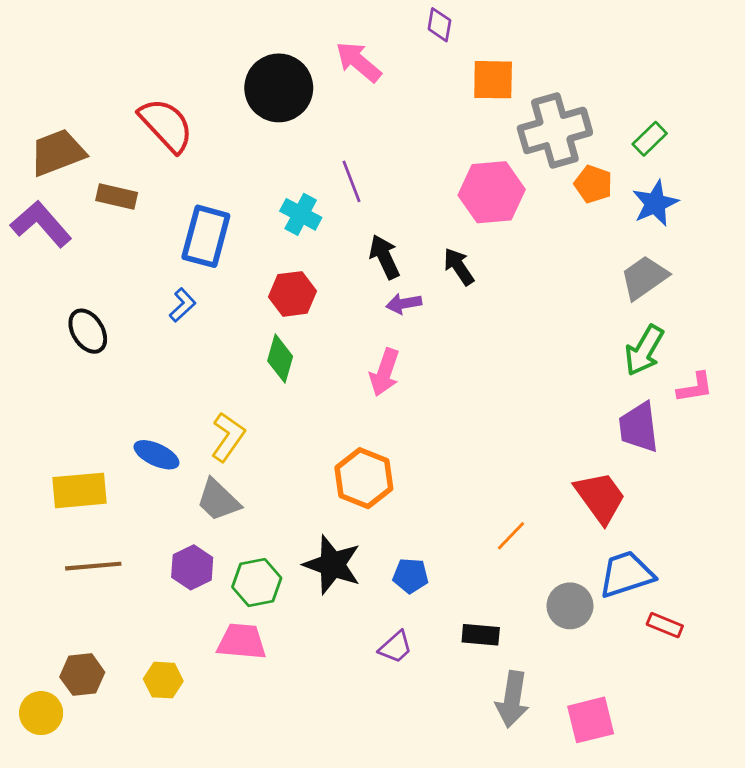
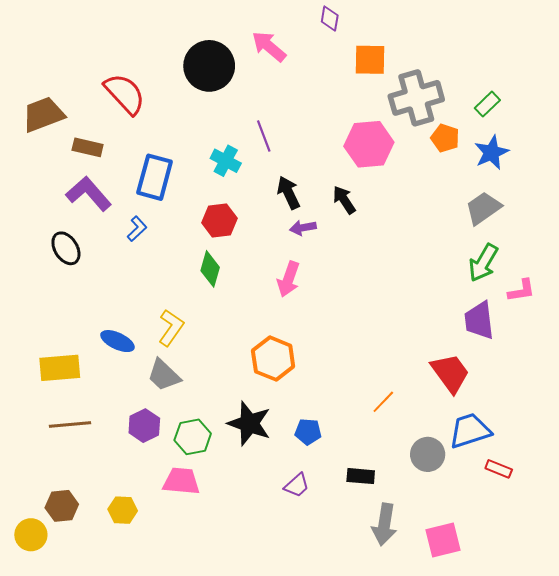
purple L-shape: (41, 224) -> (89, 194), moved

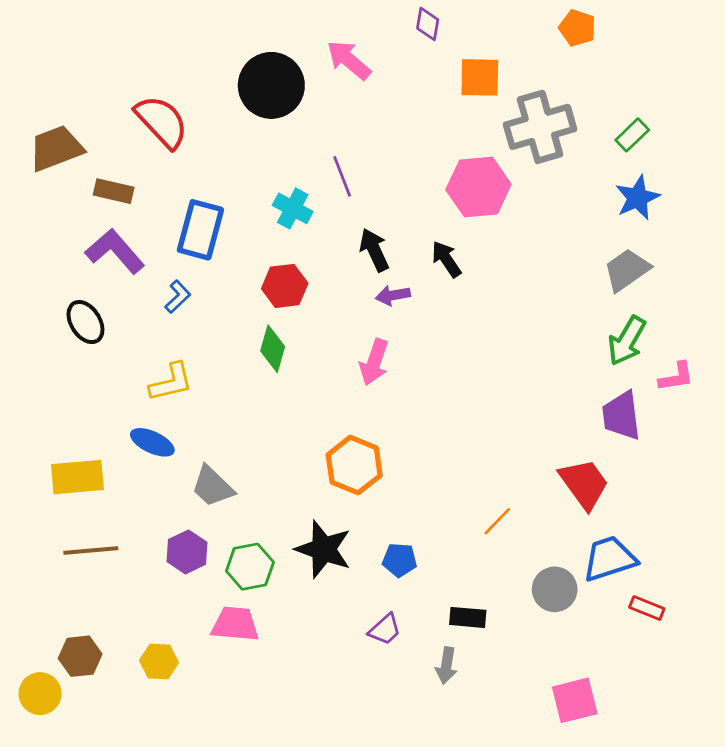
orange pentagon: (445, 138) -> (577, 28), moved
yellow L-shape: (171, 328) -> (171, 382), moved, turned 42
gray arrow: (384, 524) -> (446, 666), moved, size x0.7

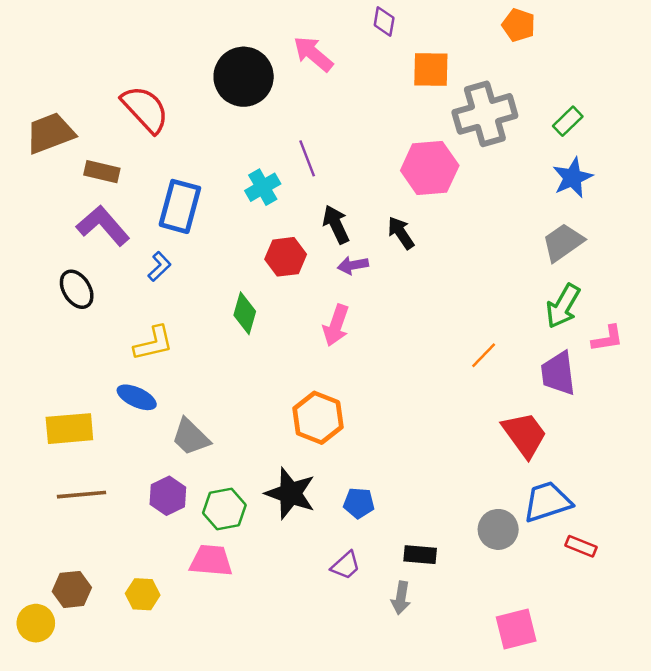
cyan cross: (293, 208) -> (263, 187), turned 32
red hexagon: (285, 286) -> (286, 257), moved
orange line: (497, 521) -> (484, 355), moved

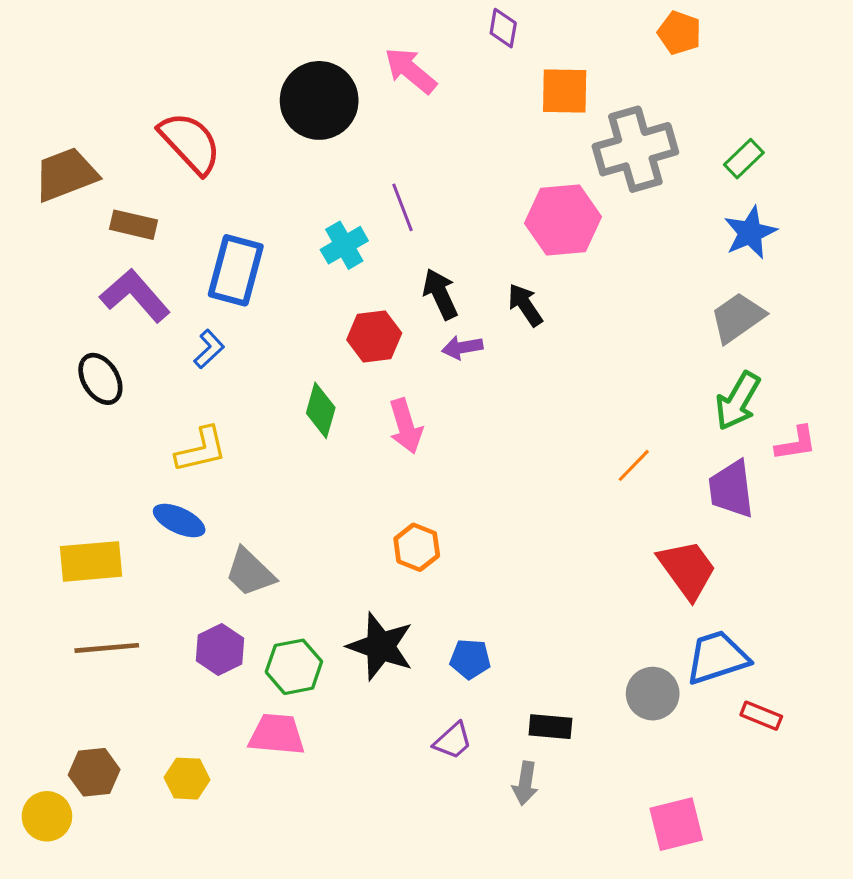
pink arrow: (336, 325) -> (406, 426), moved, turned -36
orange hexagon: (318, 418) -> (417, 547), size x0.7

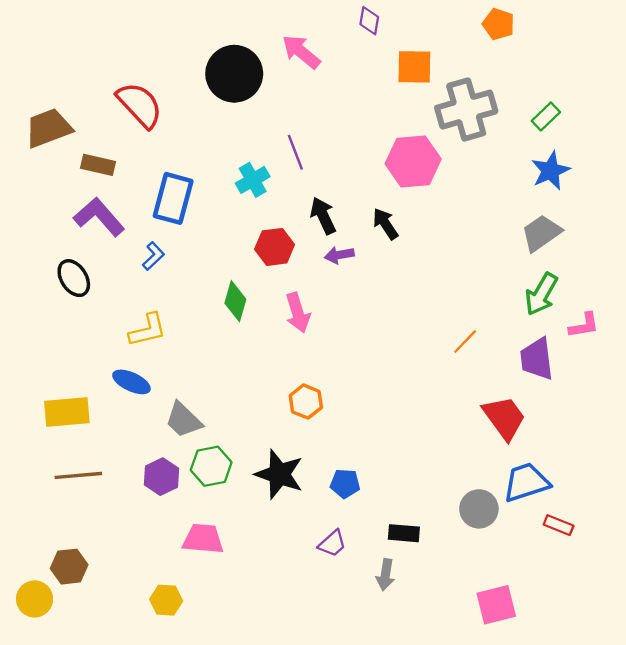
green hexagon: (294, 667) -> (211, 466), moved
yellow hexagon: (187, 779) -> (166, 600), moved

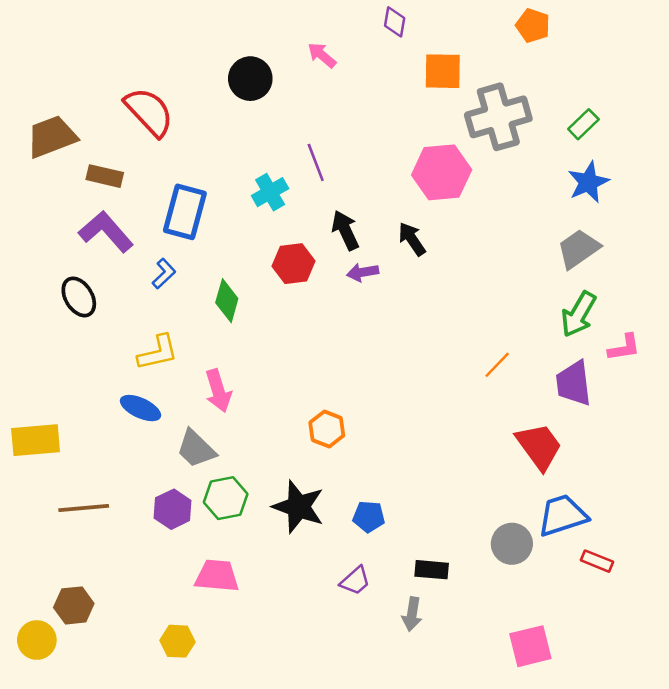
pink arrow: (301, 52) -> (322, 55), size x0.7
black circle: (234, 74) -> (250, 79), size x0.7
green diamond: (235, 301) -> (227, 301), moved
pink arrow: (298, 313) -> (218, 391), moved
yellow rectangle: (67, 412) -> (36, 440), moved

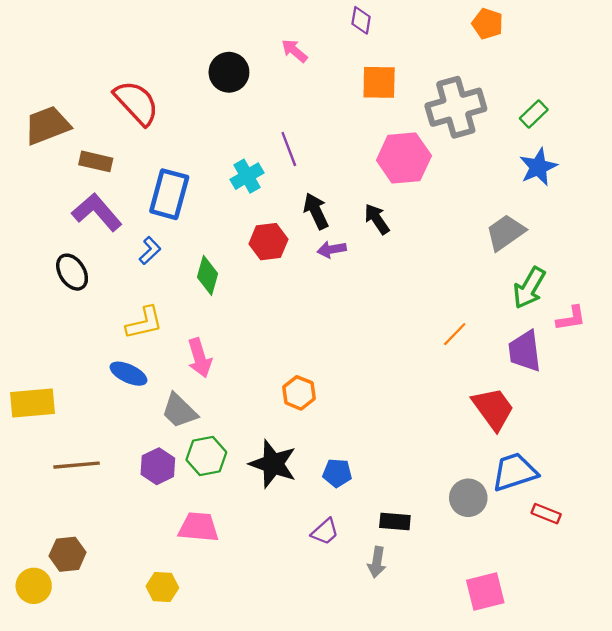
orange square: (443, 71) -> (379, 82), moved
gray trapezoid: (579, 249) -> (506, 233), moved

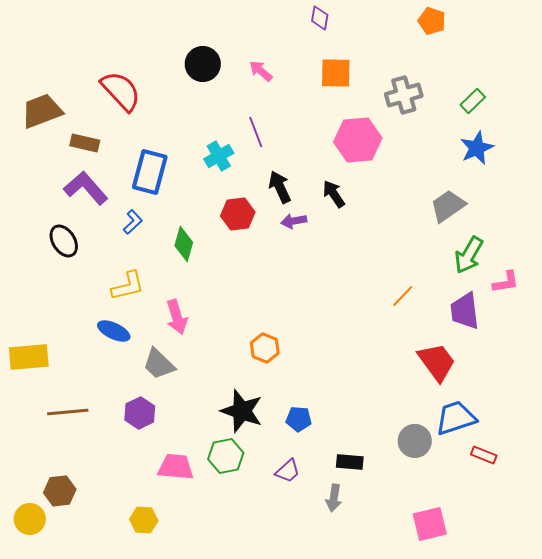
pink arrow: (294, 51) -> (261, 71), moved
gray cross: (456, 107) -> (404, 95), size x0.7
green hexagon: (206, 456) -> (226, 456), moved

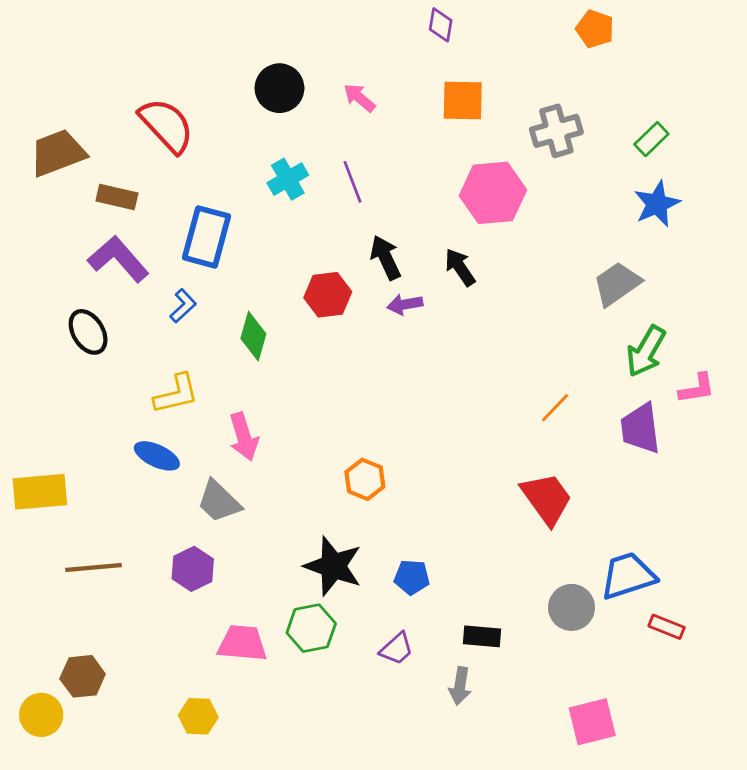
cyan cross: (219, 156) -> (288, 179), moved
red trapezoid: (437, 362) -> (547, 499), moved

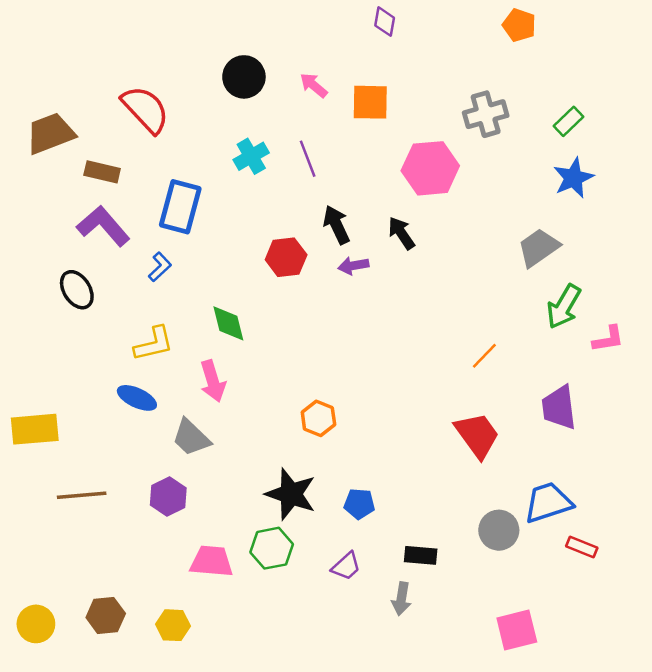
orange square: (463, 101) -> (370, 102), moved
green diamond: (253, 336) -> (228, 323), moved, turned -30
purple trapezoid: (640, 428) -> (559, 408), moved
brown hexagon: (83, 676) -> (106, 616), moved

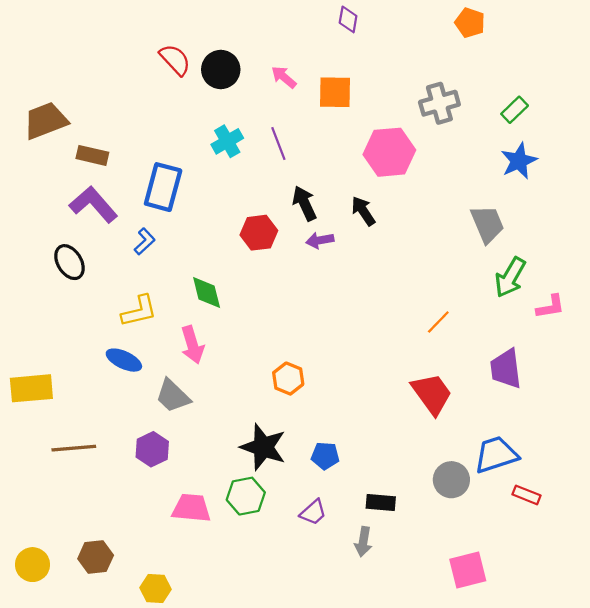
red semicircle: (145, 109) -> (175, 60), moved, size x0.7
gray trapezoid: (539, 248) -> (487, 224), turned 102
yellow hexagon: (173, 625) -> (155, 589), moved

